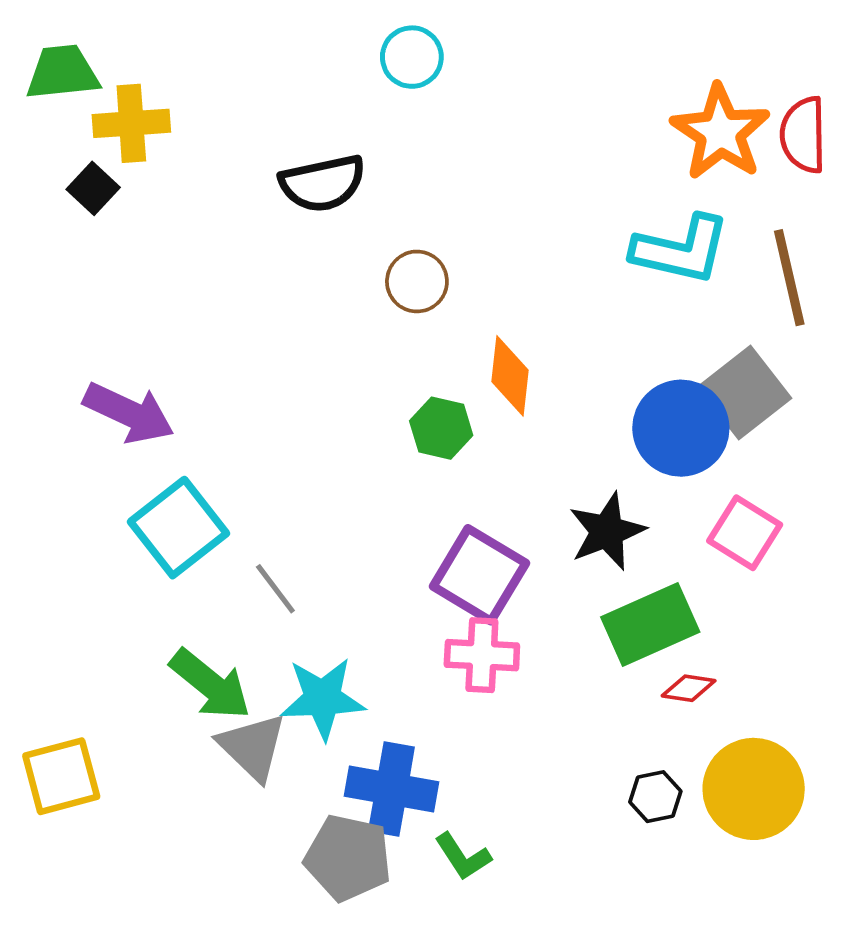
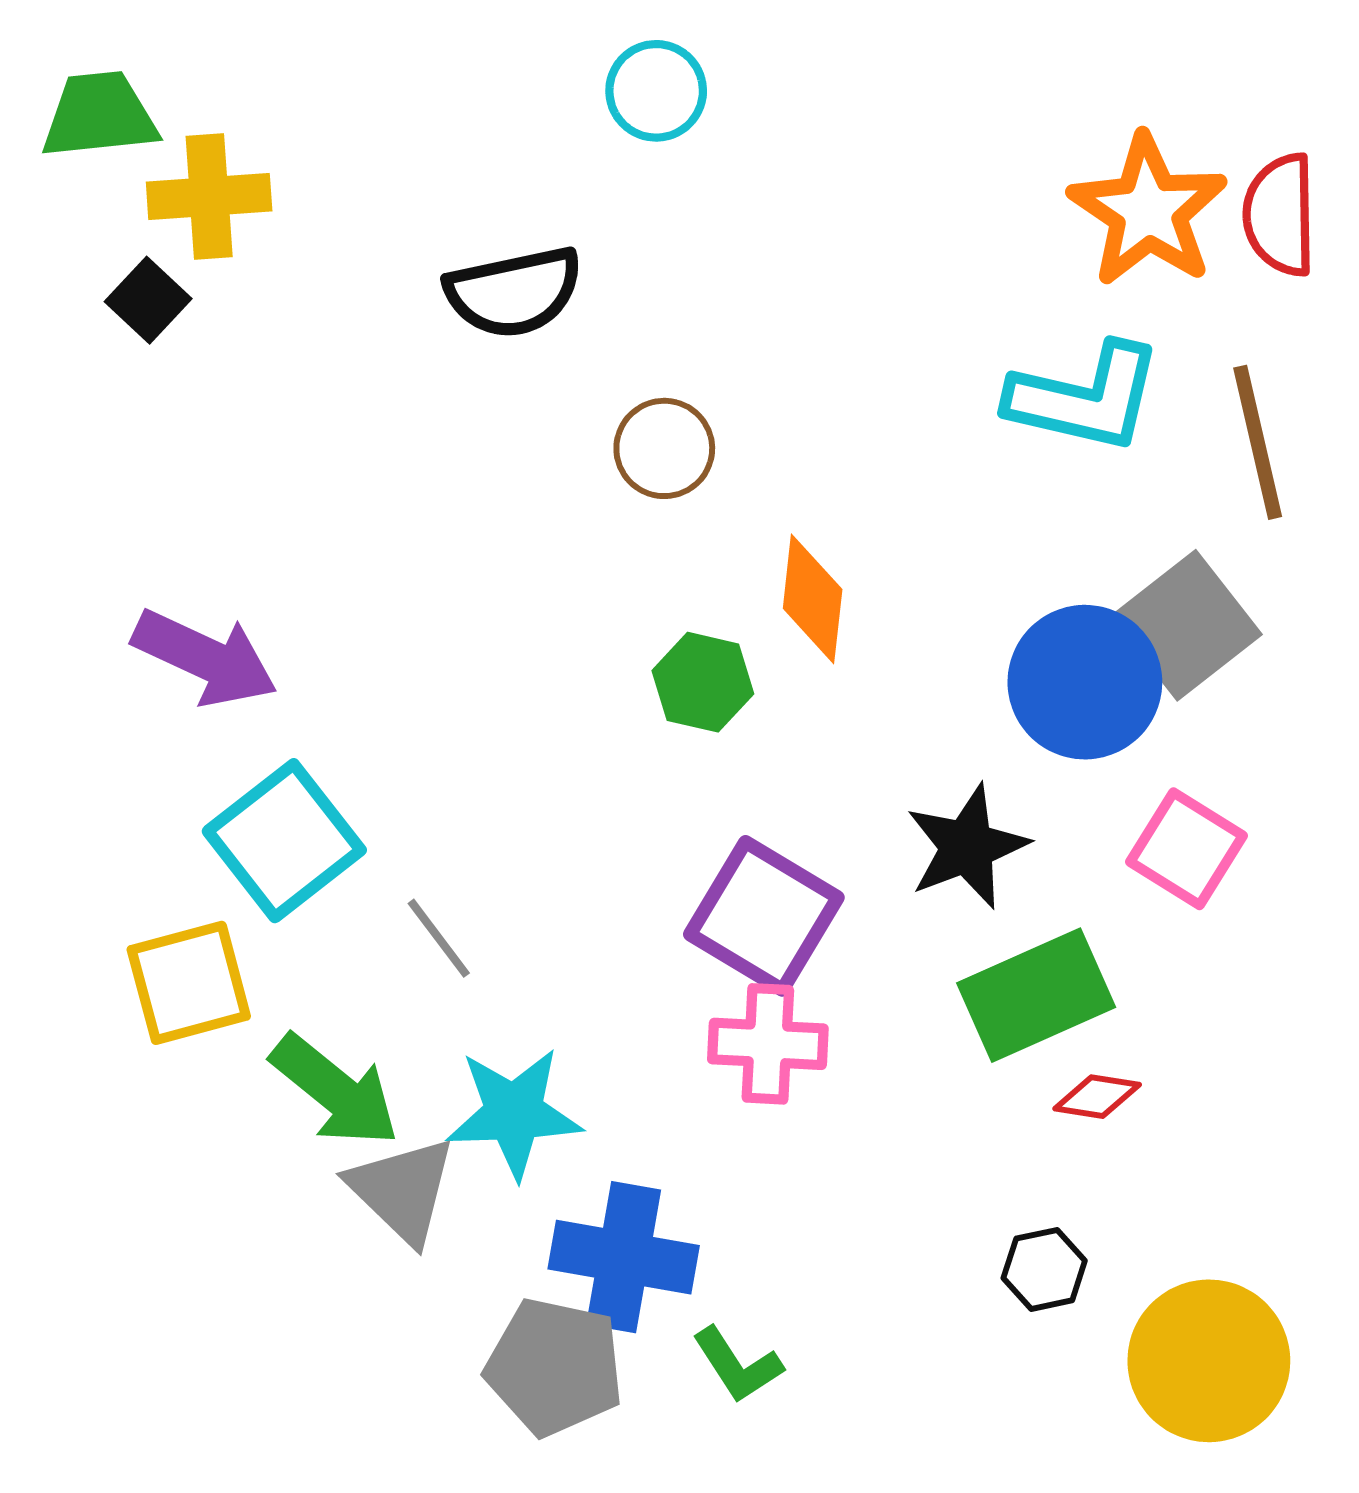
yellow square: (61, 776) -> (189, 983), moved
yellow circle: (754, 789) -> (1209, 1361), moved

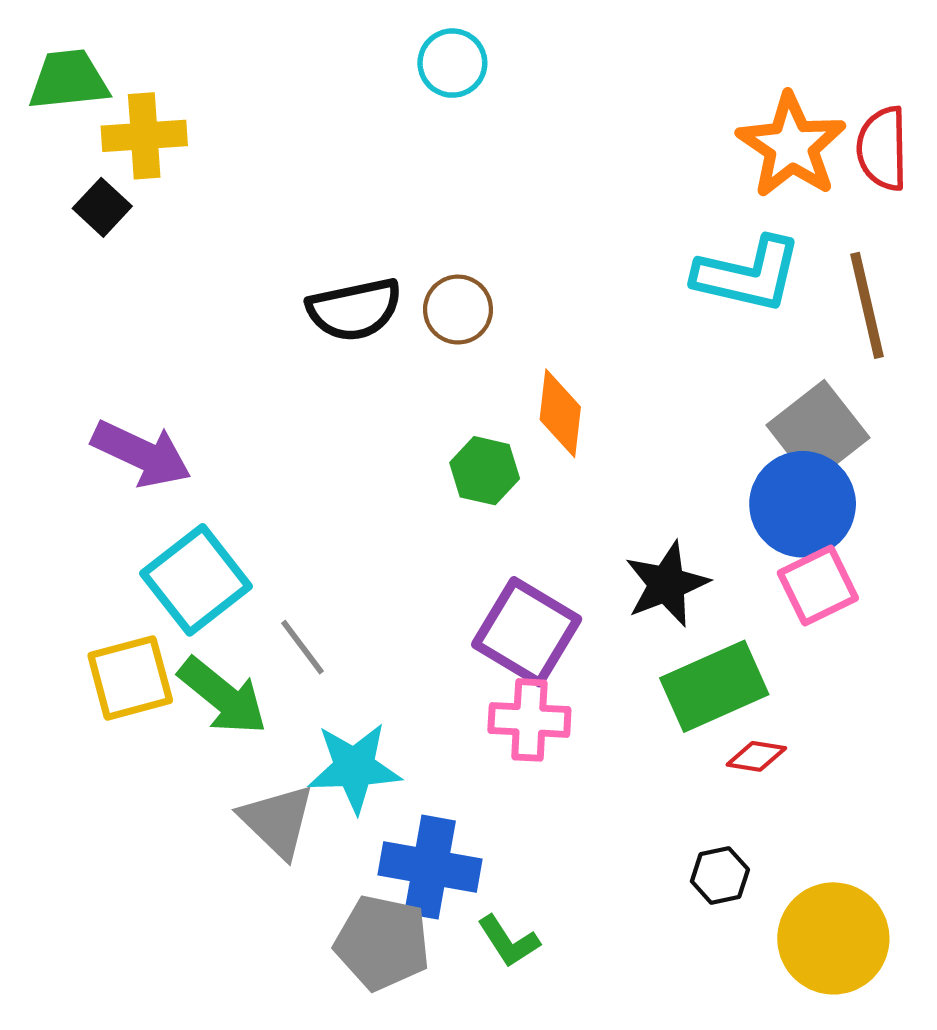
black semicircle: (514, 292) -> (354, 310), moved
blue circle: (1085, 682) -> (803, 504), moved
pink square: (1186, 849) -> (818, 585), turned 32
green arrow: (335, 1091) -> (223, 696), moved

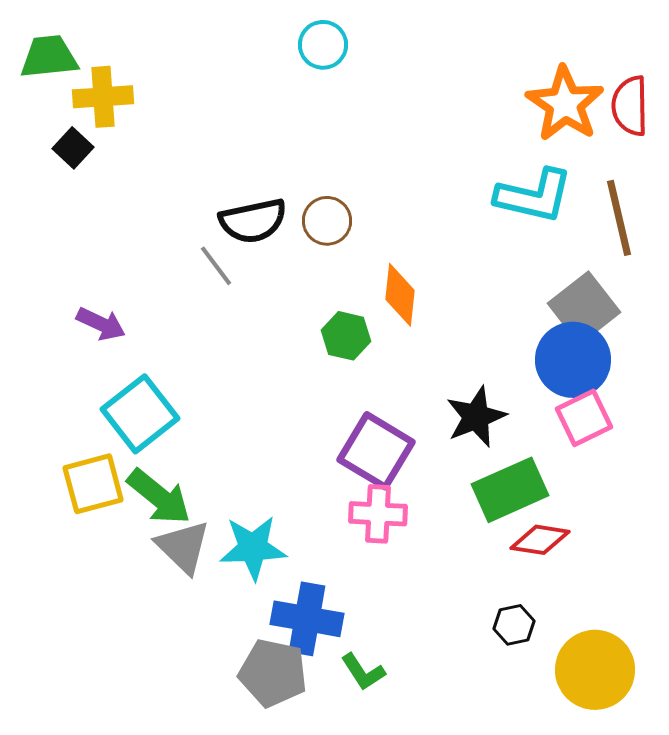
purple arrow: (141, 454) -> (101, 324), size x0.7
gray line: (303, 647) -> (216, 266), moved
red diamond: (756, 756) -> (540, 540), size x1.4
gray triangle: (277, 821) -> (183, 547), moved

